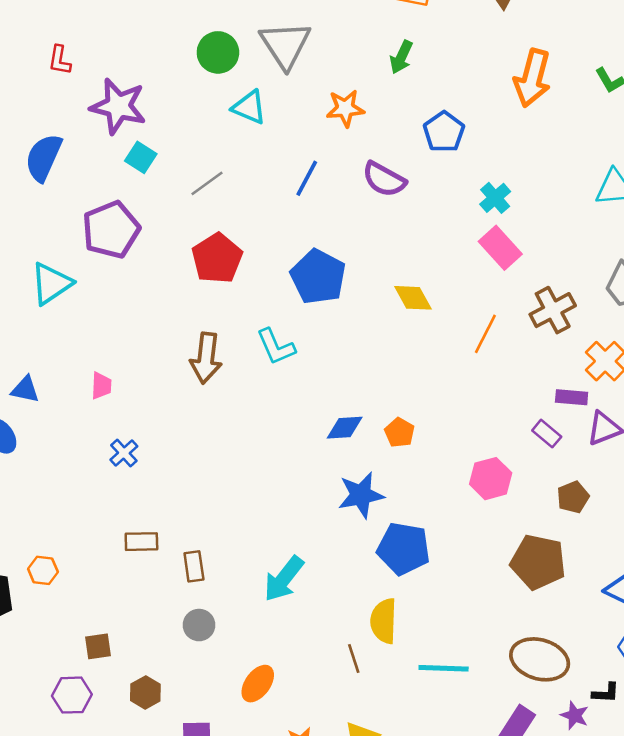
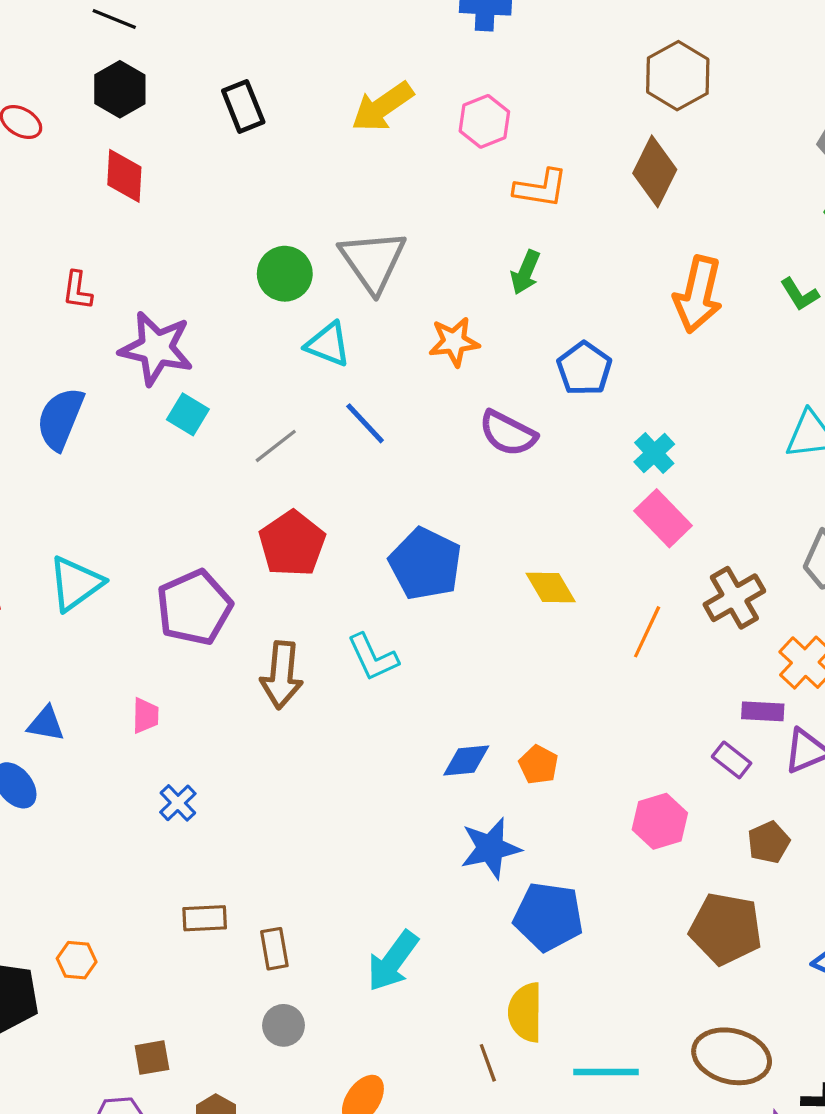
blue line: (307, 178) -> (365, 423), moved, turned -69
purple pentagon: (111, 230) -> (194, 607), moved

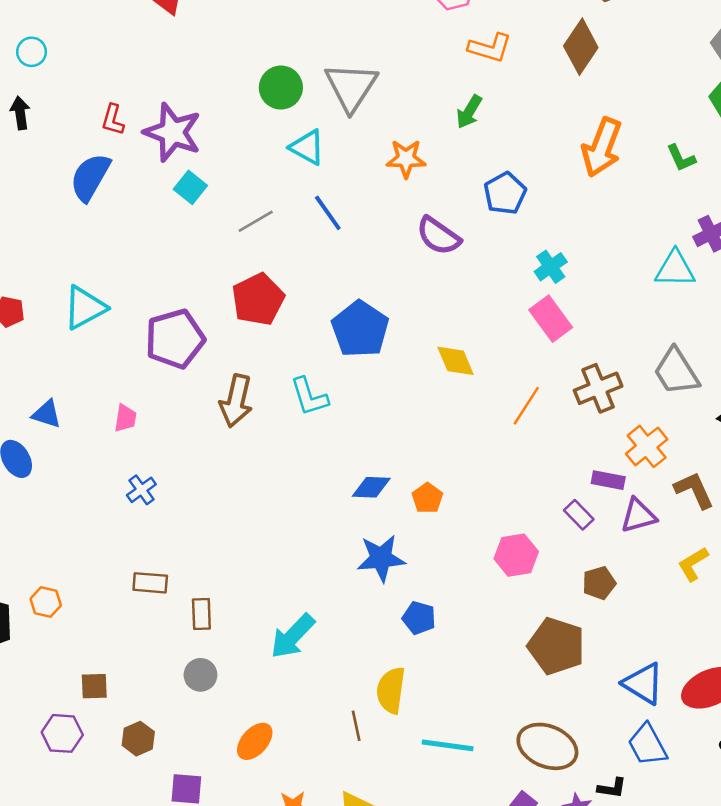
red L-shape: (77, 290) -> (113, 120), moved
blue pentagon: (548, 917) -> (419, 618), size x0.6

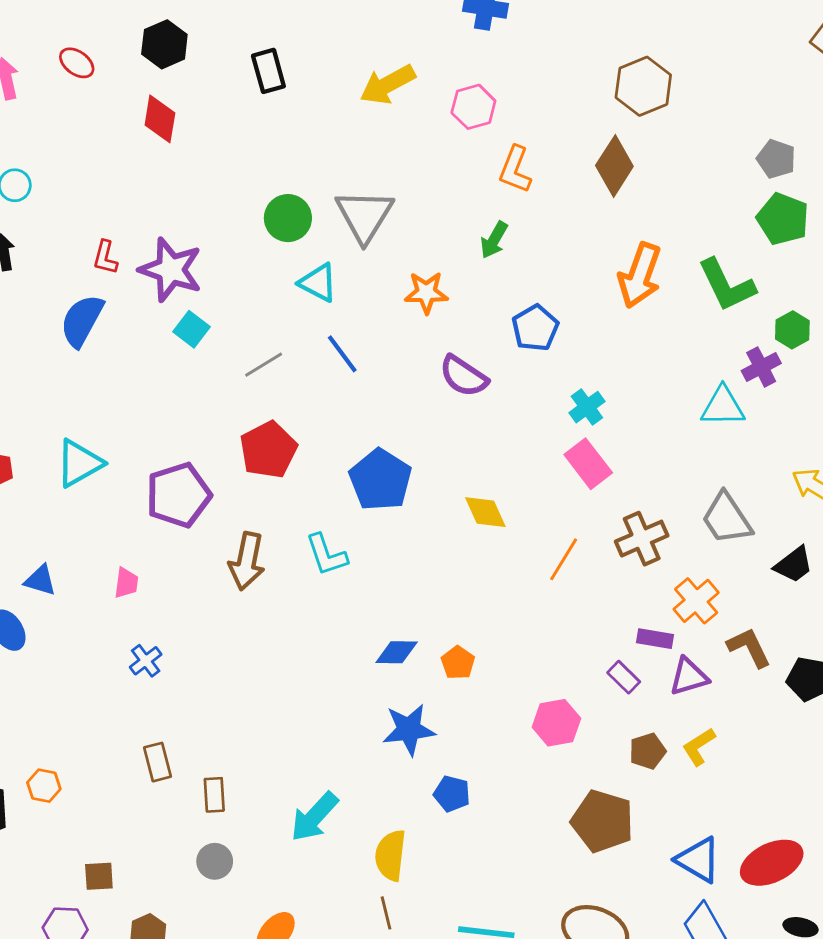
orange L-shape: (490, 48) -> (515, 169), turned 96
green L-shape: (681, 158) -> (727, 285), size x1.8
yellow L-shape: (693, 564) -> (699, 747), moved
brown rectangle: (150, 583) -> (157, 762), turned 72
yellow semicircle: (391, 690) -> (390, 855), moved

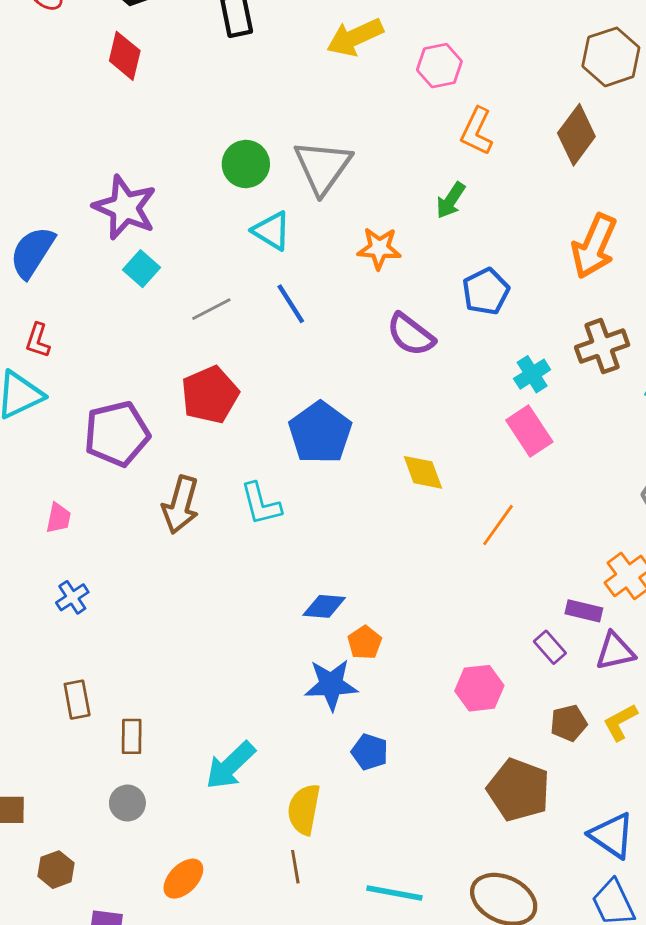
red L-shape: (105, 257) -> (38, 340), moved
brown cross: (642, 539) -> (602, 346), moved
orange pentagon: (458, 663) -> (365, 642), moved

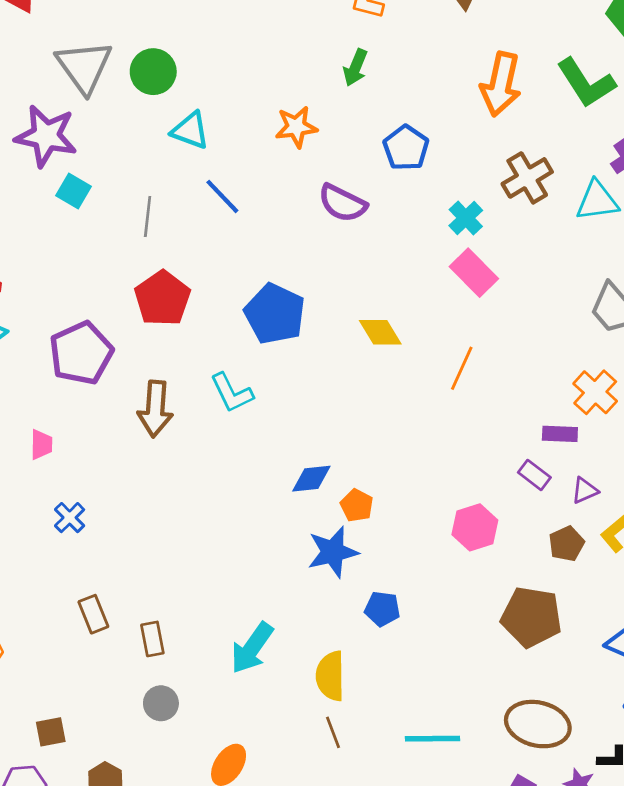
gray triangle: (323, 167) -> (84, 67), moved
gray line: (211, 309) -> (148, 216), turned -45
purple triangle: (615, 651) -> (585, 491), moved, size x0.7

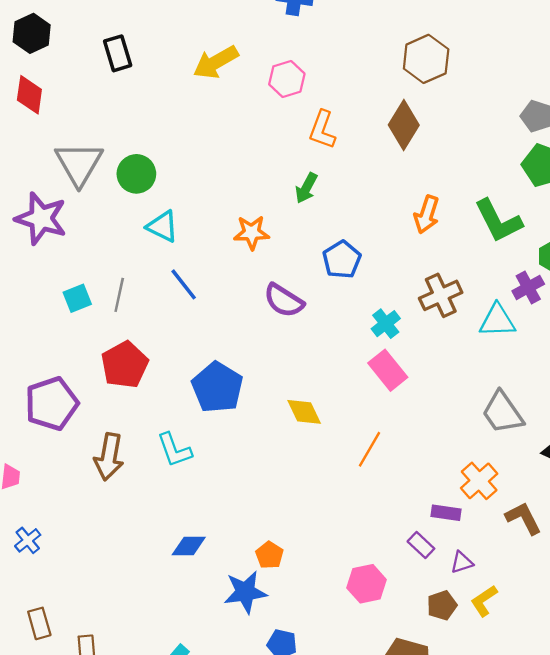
orange arrow: (501, 84) -> (427, 214), size x0.7
cyan square: (73, 191) -> (77, 298), moved, turned 32
blue diamond: (311, 479) -> (189, 546), moved

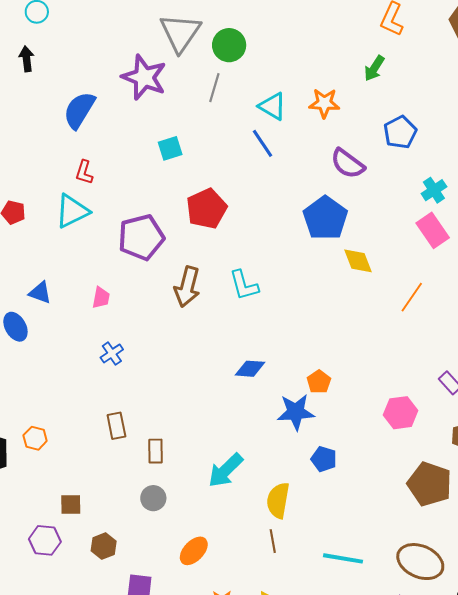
cyan triangle: (162, 226) -> (272, 106), moved
gray line: (119, 295) -> (214, 88), moved
blue pentagon: (217, 387) -> (325, 218), moved

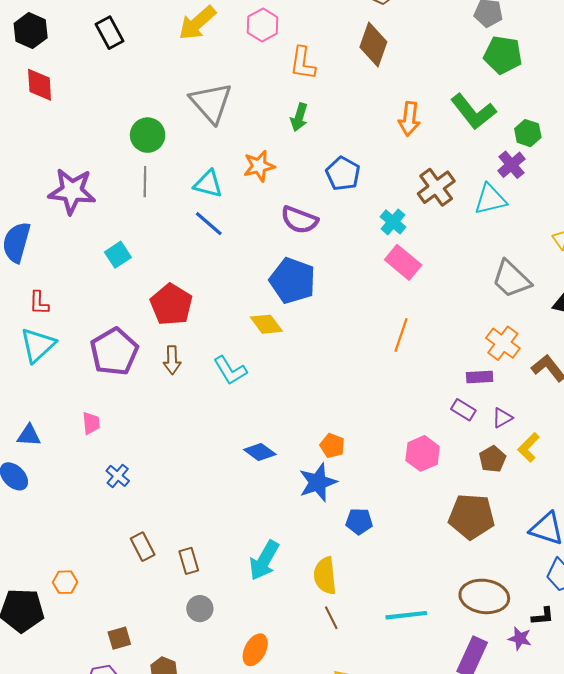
gray triangle: (180, 33) -> (211, 103), moved
yellow diamond: (358, 261) -> (266, 324), moved
brown arrow: (187, 287) -> (172, 360), moved, size x0.7
blue diamond: (250, 369) -> (260, 452), turned 48

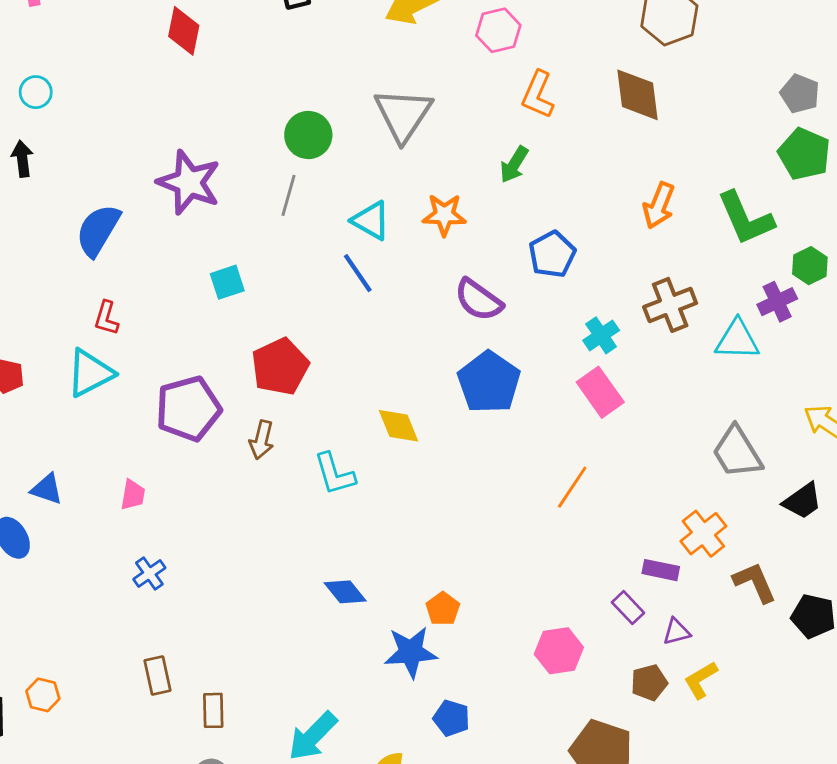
brown diamond: (373, 44) -> (637, 95), turned -42
blue pentagon: (293, 281) -> (489, 382), moved

